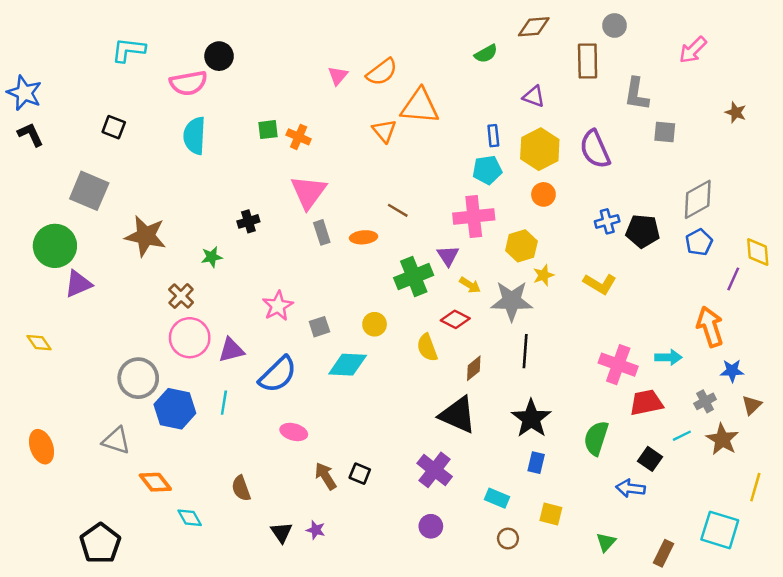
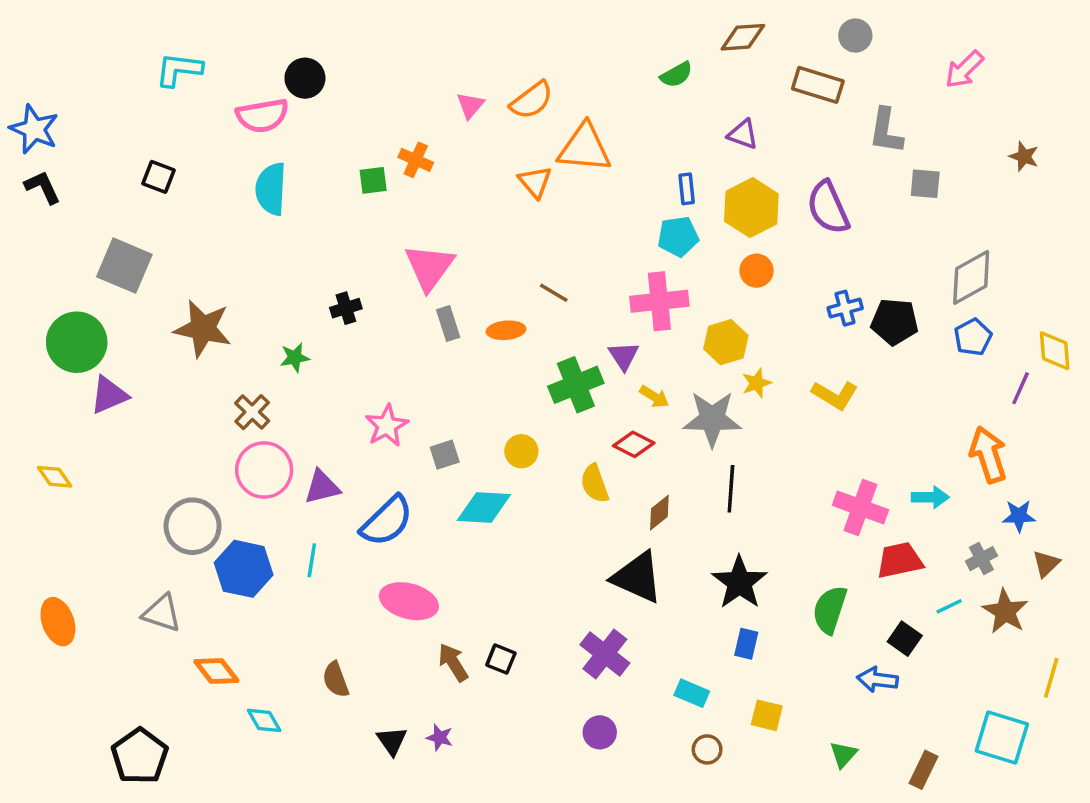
brown rectangle: (588, 61) -> (818, 85), turned -72
orange cross: (299, 137) -> (416, 160), moved
pink ellipse: (294, 432) -> (409, 601), size x1.5

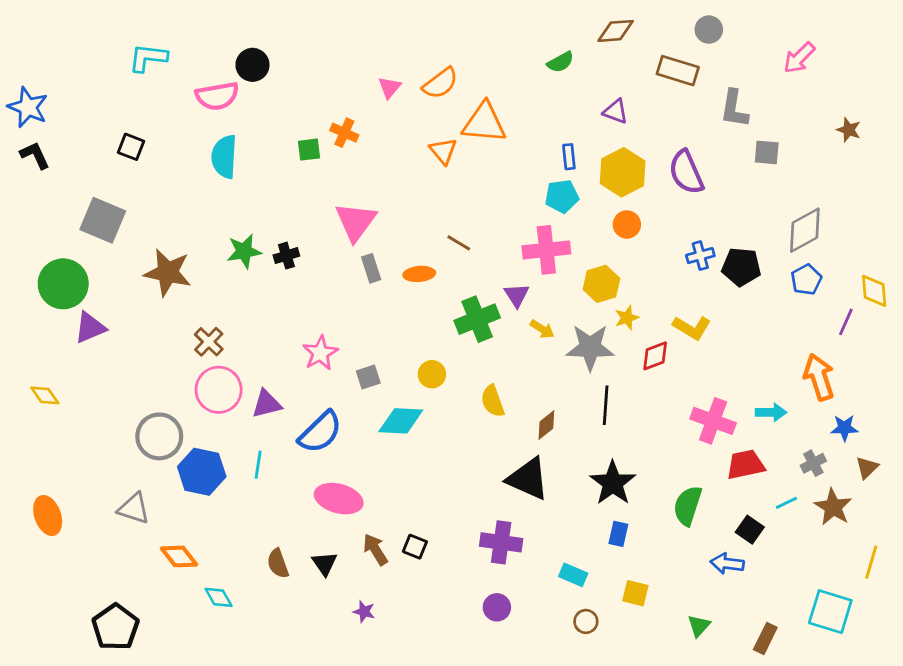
green star: (295, 358) -> (244, 251), moved, size x1.4
red diamond: (634, 444) -> (655, 356), moved, turned -48
purple cross: (605, 654) -> (501, 542), turned -30
black triangle: (392, 741) -> (325, 564), moved

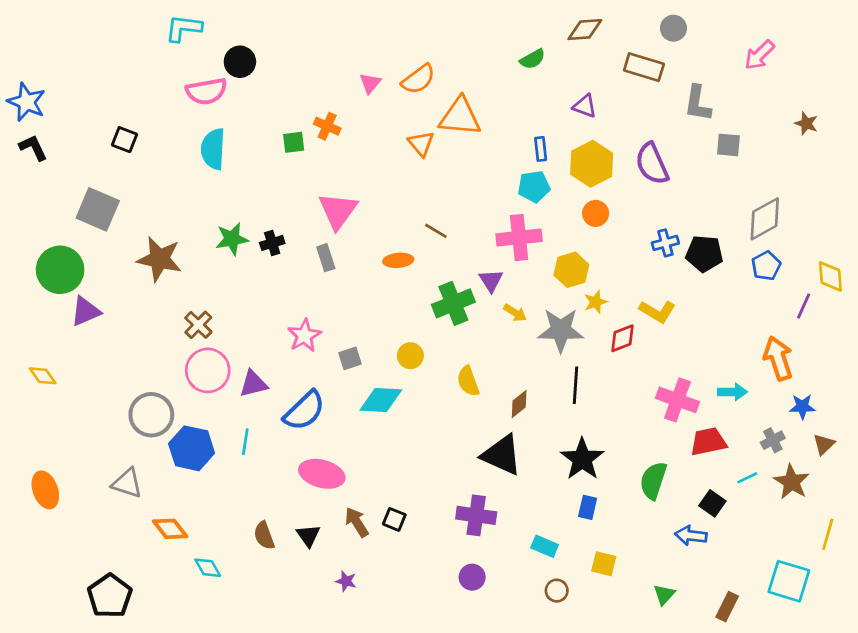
cyan L-shape: (148, 58) -> (184, 28), moved
gray rectangle: (371, 268) -> (326, 258), moved

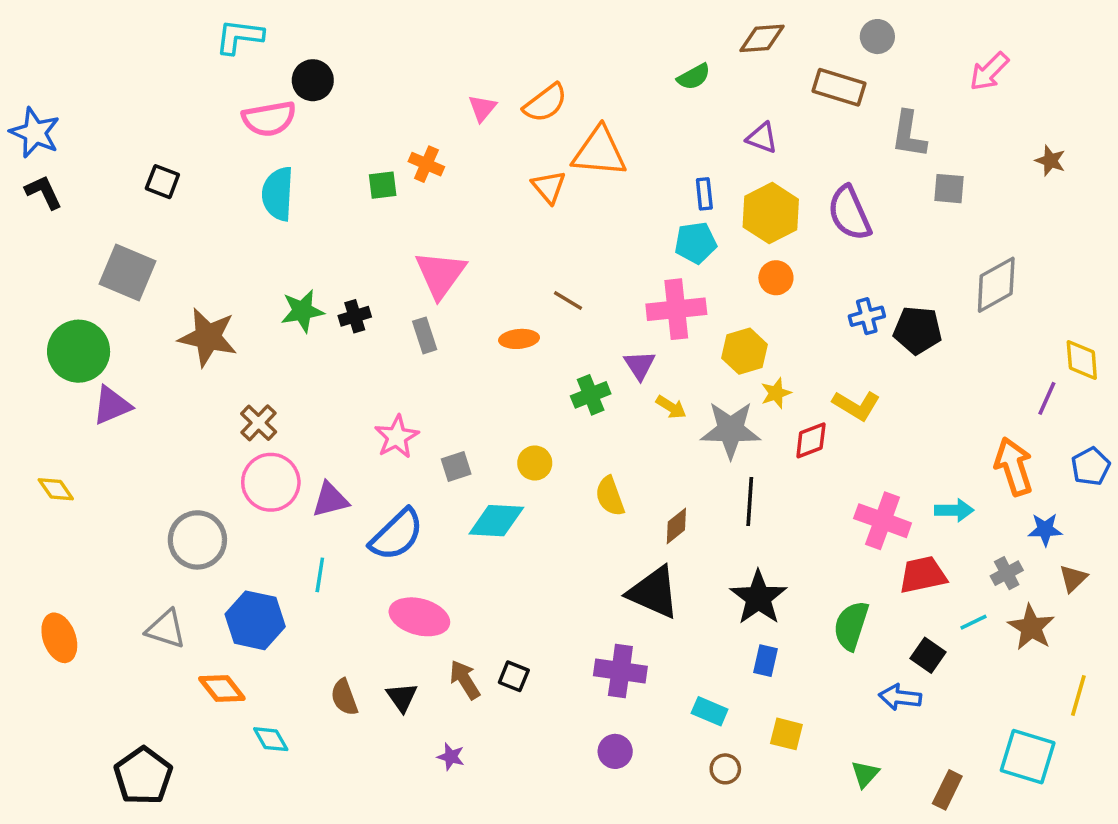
blue pentagon: (766, 266) -> (1091, 467), moved
green cross: (453, 303) -> (591, 395), size x0.7
blue hexagon: (192, 448) -> (255, 620), moved

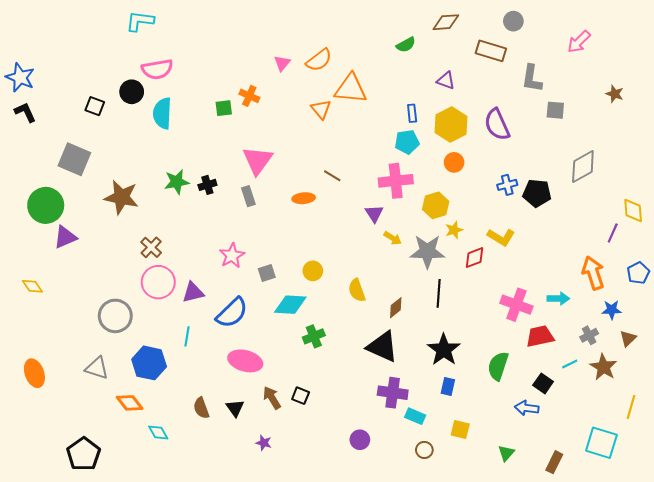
black circle: (313, 80) -> (132, 92), moved
green cross: (591, 395) -> (314, 336), moved
purple cross: (620, 671) -> (393, 393), moved

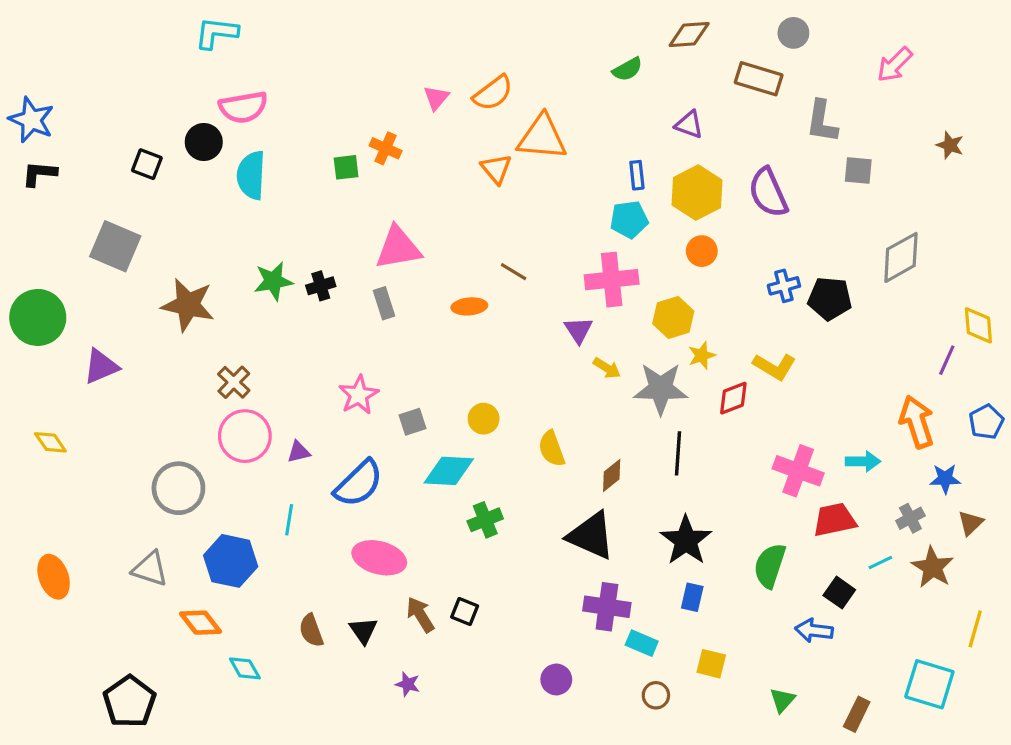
black L-shape: (25, 112) -> (39, 174), turned -60
pink triangle: (258, 160) -> (398, 248), turned 44
green circle: (46, 205) -> (38, 317), moved
purple triangle: (193, 292) -> (299, 452), size x0.7

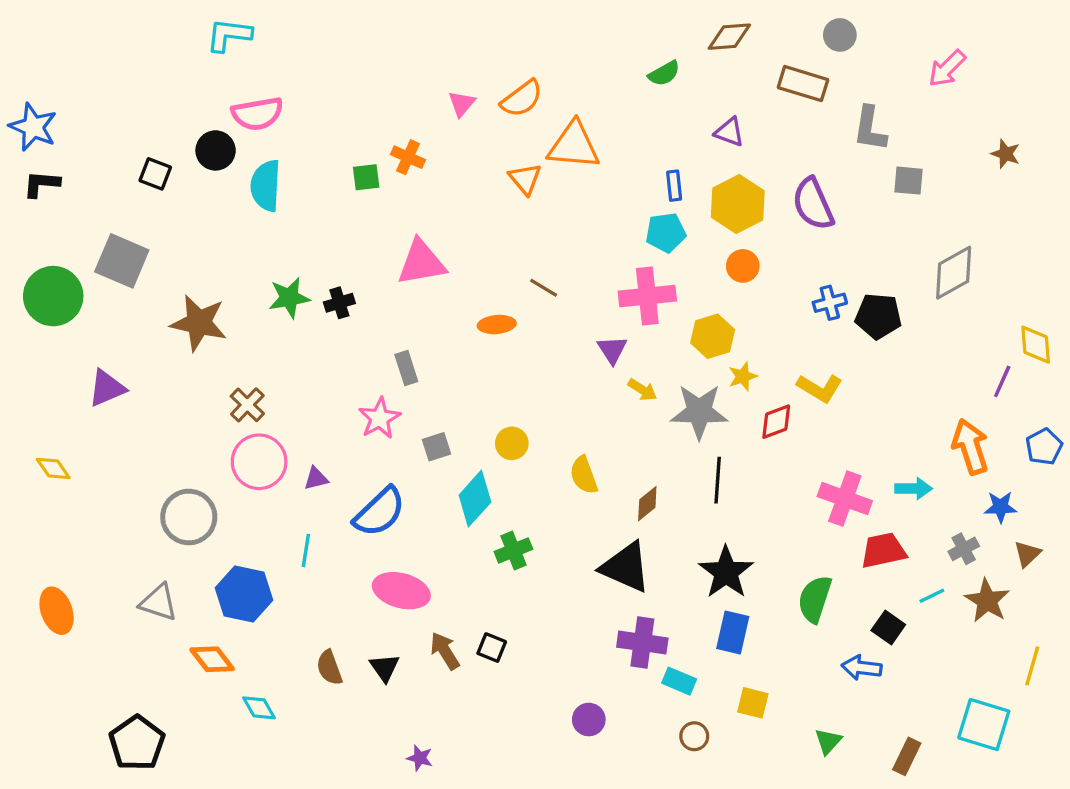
gray rectangle: (384, 303) -> (406, 368), moved
green circle: (38, 317) -> (53, 296), moved
cyan diamond: (449, 471) -> (475, 499), turned -51
blue rectangle: (692, 597) -> (733, 632), size x1.4
purple star: (408, 684) -> (420, 758), moved

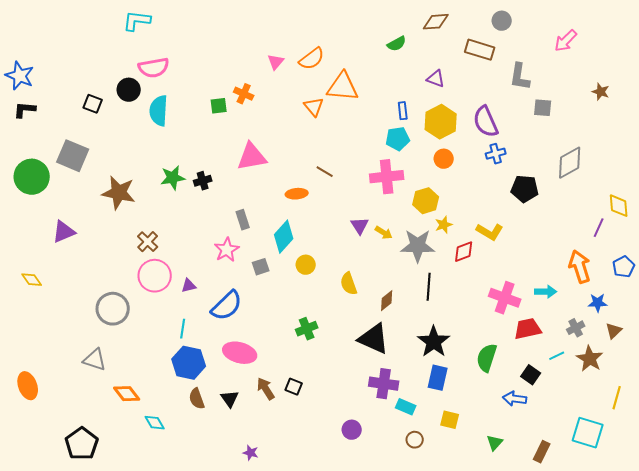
blue cross: (830, 303) -> (496, 154), moved
purple triangle: (612, 350) -> (360, 226), moved
cyan diamond: (475, 499) -> (284, 237), moved
blue hexagon: (244, 594) -> (189, 363), moved
orange ellipse: (57, 611) -> (28, 386), moved

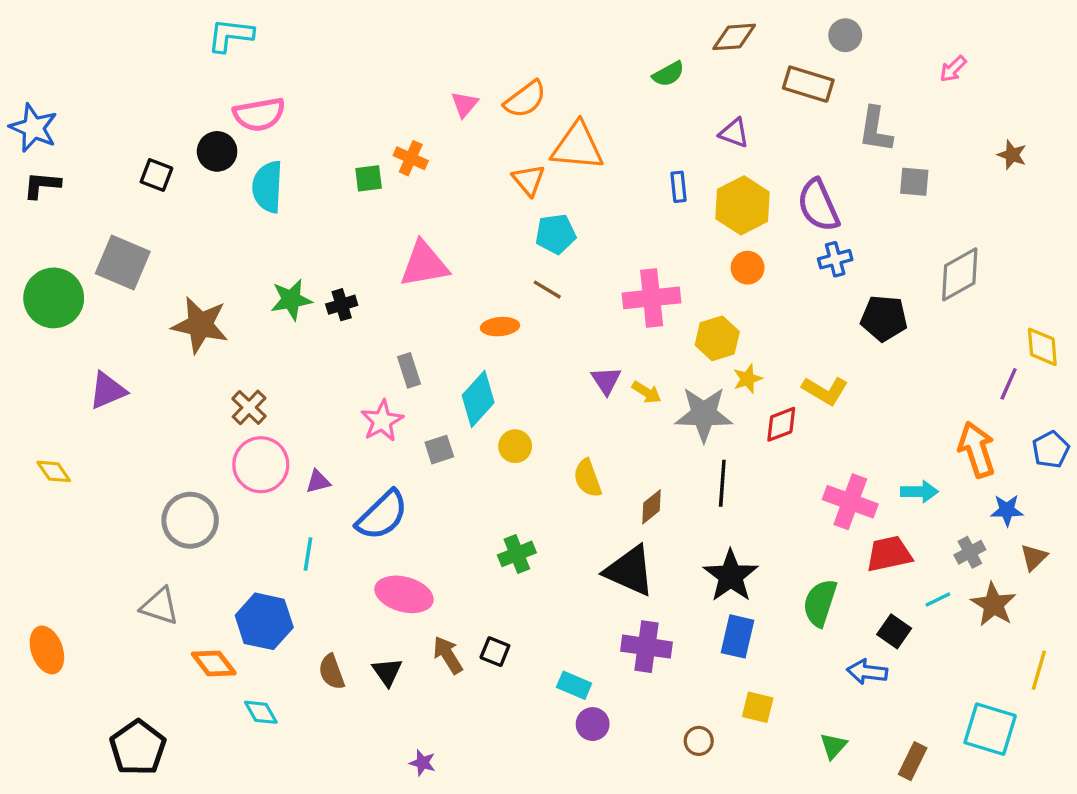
pink arrow: (566, 41) -> (953, 69), size x0.7
cyan pentagon: (398, 139) -> (556, 234), moved
blue hexagon: (189, 363) -> (264, 621), moved
cyan rectangle: (406, 407) -> (574, 685), moved

